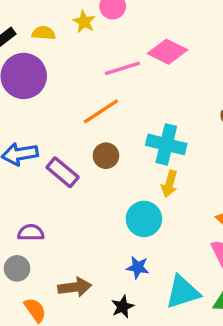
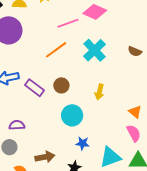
cyan cross: (166, 144) -> (94, 50), moved, turned 35
brown circle: (106, 156) -> (61, 85), moved
cyan circle: (144, 219) -> (72, 115), moved

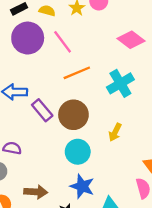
pink line: (68, 23) -> (63, 42), moved, turned 60
brown circle: (61, 85) -> (73, 115), size x1.6
blue star: (83, 143) -> (82, 186), size x1.5

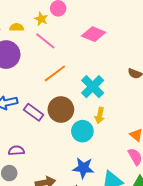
pink line: (63, 42) -> (45, 41), moved
cyan cross: (120, 83) -> (93, 87), moved
cyan circle: (78, 152) -> (82, 131), moved

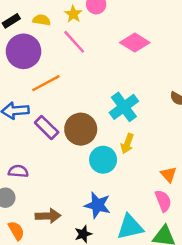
orange line: (55, 73) -> (46, 83), moved

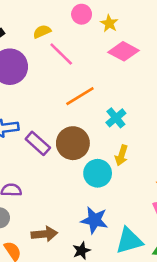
yellow star: (73, 14) -> (109, 23), moved
yellow semicircle: (42, 20) -> (42, 31), moved, turned -30
orange line: (46, 83) -> (80, 96), moved
cyan cross: (124, 107) -> (116, 118), size x0.7

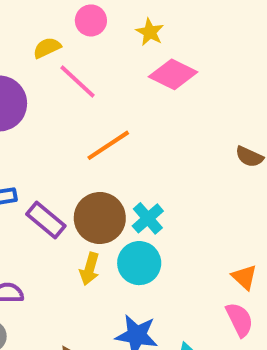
pink circle: (82, 14) -> (91, 20), moved
cyan cross: (116, 118) -> (148, 218), moved
yellow arrow: (121, 155) -> (90, 269), moved

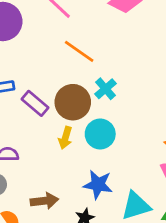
orange line: (108, 145) -> (79, 51), turned 68
cyan cross: (148, 218) -> (105, 89), moved

